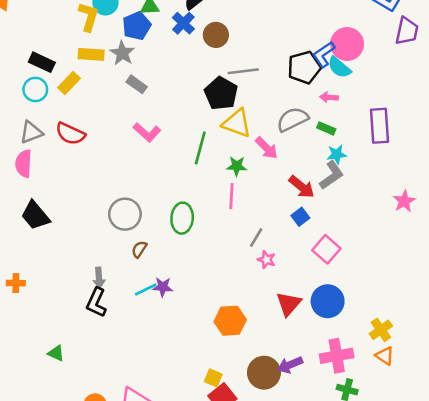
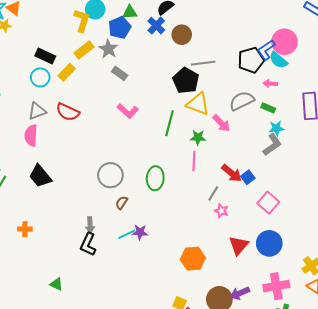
yellow rectangle: (91, 54) -> (84, 50), turned -42
red arrow: (302, 187) -> (232, 173), moved

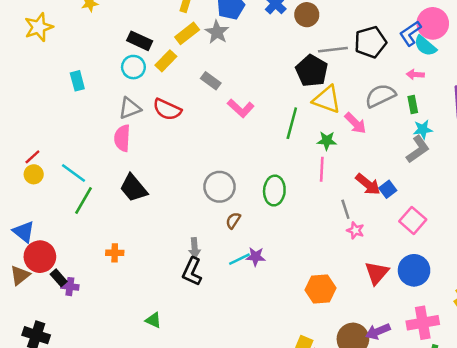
black pentagon: (251, 60) -> (370, 42), moved
gray rectangle: (120, 73) -> (211, 81), moved
green rectangle: (268, 108) -> (413, 104), turned 56
gray line: (213, 193) -> (345, 209), turned -49

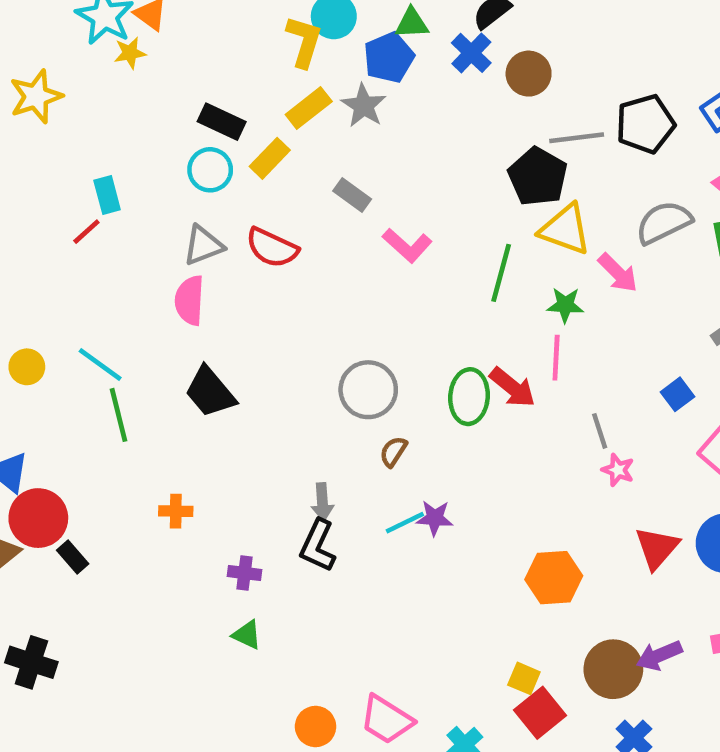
red line: (32, 157) -> (86, 232), moved
red arrow: (368, 184) -> (513, 387), moved
green line: (84, 200) -> (118, 415), turned -44
purple cross: (70, 287) -> (244, 573), moved

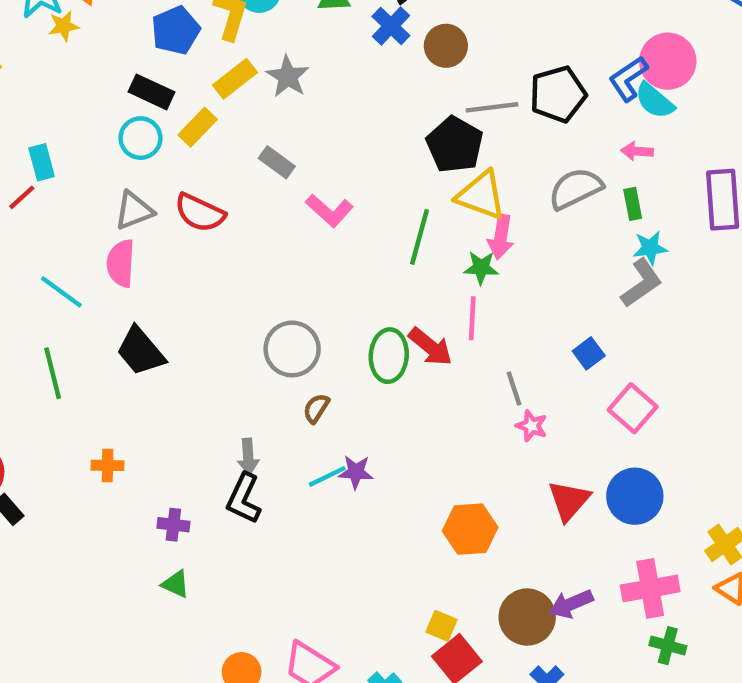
blue pentagon: (389, 58) -> (176, 30), moved
pink arrow: (618, 273) -> (501, 237), moved, turned 54
cyan line: (100, 365) -> (61, 292), moved

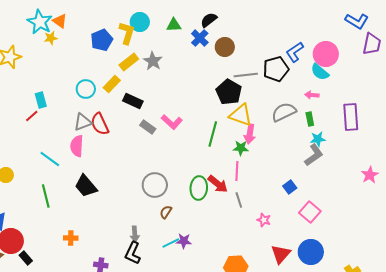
blue L-shape: (628, 79) -> (295, 52), moved
black rectangle: (151, 92) -> (133, 101), moved
gray rectangle: (277, 162) -> (148, 127), moved
red semicircle: (200, 213) -> (100, 124), moved, turned 40
gray line: (514, 389) -> (239, 200), moved

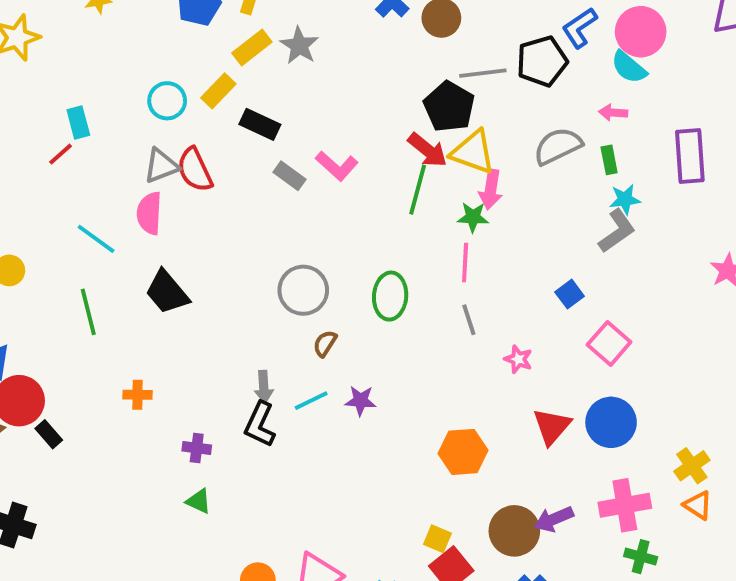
red arrow: (218, 184) -> (428, 150), moved
cyan line: (171, 243) -> (311, 401), moved

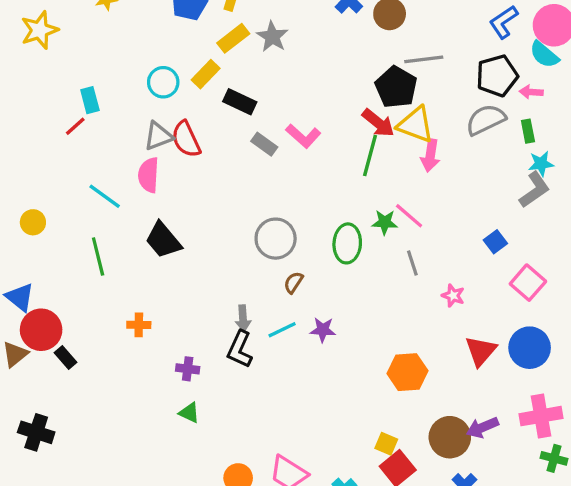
black pentagon: (542, 61) -> (497, 76), moved
green star: (473, 217) -> (385, 222), moved
pink line: (465, 263) -> (409, 216), turned -52

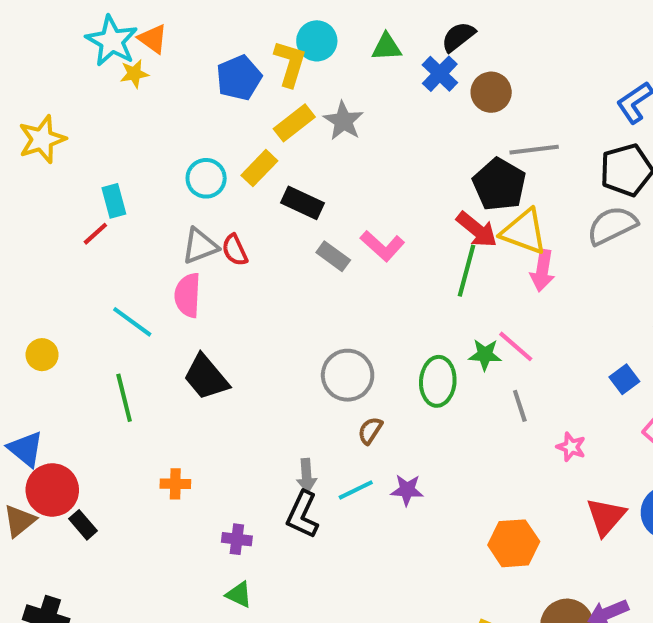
yellow star: (39, 30) -> (42, 139), moved
red semicircle: (186, 139) -> (235, 250), size x0.7

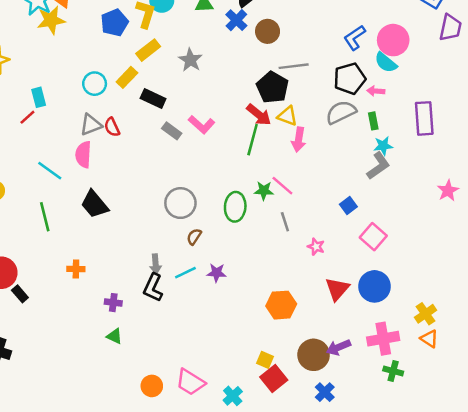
yellow star: (134, 74) -> (51, 20), size x1.6
gray star: (343, 121) -> (190, 60), moved
yellow triangle: (524, 232) -> (287, 116), size x0.7

